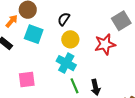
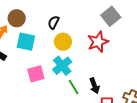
cyan cross: (66, 63) -> (62, 66), turned 30
pink square: (27, 80) -> (36, 74), moved

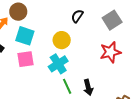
black semicircle: (54, 22) -> (77, 16), moved
red star: (98, 42) -> (110, 52), moved
pink square: (36, 74) -> (26, 59), moved

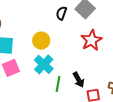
black semicircle: (77, 16) -> (61, 13), moved
green line: (67, 86) -> (58, 84), turned 49

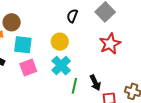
black semicircle: (61, 13) -> (72, 16), moved

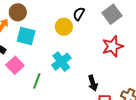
yellow circle: (60, 42) -> (64, 27), moved
pink square: (28, 67) -> (15, 65), moved, turned -30
green line: (74, 86) -> (37, 81), moved

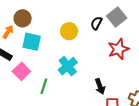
black semicircle: (79, 14) -> (96, 23), moved

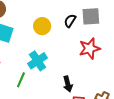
gray square: (117, 17) -> (91, 16), turned 30
green line: (44, 86) -> (21, 80), moved

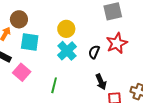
black semicircle: (70, 21) -> (94, 52), moved
cyan cross: (38, 61) -> (67, 51), moved

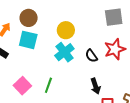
brown circle: (19, 19) -> (29, 18), moved
black semicircle: (94, 52) -> (91, 56), turned -64
pink square: (22, 72) -> (22, 86), moved

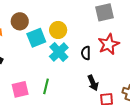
cyan square: (28, 40) -> (36, 38), moved, turned -30
black semicircle: (91, 56) -> (86, 53), turned 40
pink square: (22, 86) -> (20, 89), turned 36

